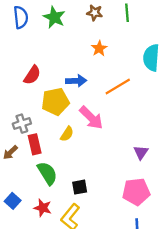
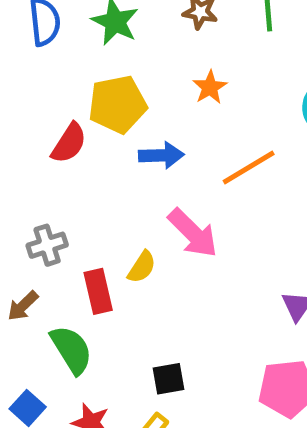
yellow pentagon: (55, 102) -> (118, 104), moved
red rectangle: (35, 144) -> (98, 291), moved
green semicircle: (47, 173) -> (71, 350), moved

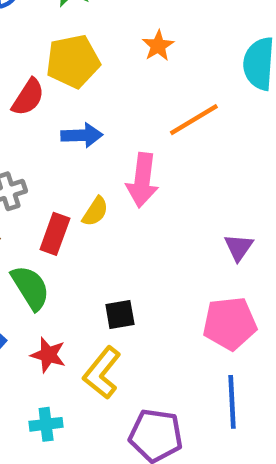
blue arrow: (161, 155) -> (82, 135), moved
pink arrow: (193, 233) -> (142, 180), turned 52
red rectangle: (98, 291) -> (55, 234), turned 33

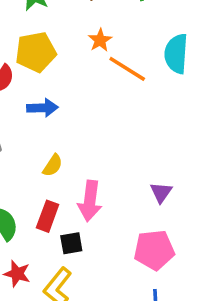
orange line: (194, 120) -> (127, 69), moved, turned 63
pink arrow: (142, 180) -> (90, 201), moved
red rectangle: (55, 234) -> (48, 216), moved

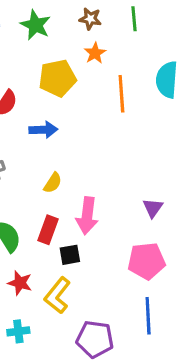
orange star: (100, 40) -> (95, 53), moved
yellow pentagon: (36, 52) -> (57, 78), moved
orange line: (127, 69) -> (121, 94), turned 54

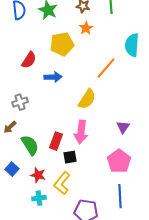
orange line: (121, 94) -> (106, 68), moved, turned 45
yellow semicircle: (53, 183) -> (87, 99), moved, size x1.5
pink pentagon: (147, 261) -> (119, 161), turned -30
cyan cross: (18, 331) -> (39, 198), moved

